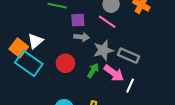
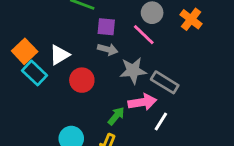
white triangle: (35, 41) -> (60, 55), moved
cyan rectangle: (29, 63) -> (34, 73), size x0.7
green arrow: (93, 71) -> (116, 116), moved
pink arrow: (114, 73) -> (142, 102), turned -54

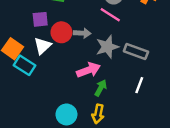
purple square: (106, 27) -> (40, 19), moved
red circle: (82, 80) -> (61, 32), moved
pink arrow: (142, 102) -> (88, 70), moved

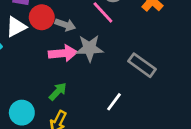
gray rectangle: (136, 51) -> (142, 65), moved
pink arrow: (88, 70) -> (63, 53), moved
green arrow: (101, 88) -> (58, 91), moved

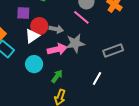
white triangle: (16, 27) -> (32, 36), moved
gray rectangle: (142, 65) -> (113, 51), turned -48
cyan circle: (22, 113) -> (34, 64), moved

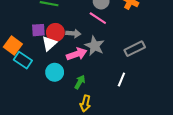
purple square: (23, 13) -> (38, 30), moved
gray star: (75, 43) -> (95, 46), turned -30

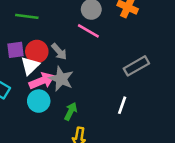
gray arrow: (73, 33) -> (59, 52), turned 48
gray star: (95, 46) -> (61, 79), moved
pink arrow: (77, 54) -> (42, 81), moved

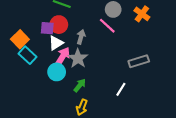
red circle: (37, 51) -> (59, 25), moved
gray arrow: (59, 52) -> (81, 37), turned -136
pink arrow: (42, 81) -> (62, 57), turned -48

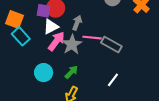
pink line: (107, 26) -> (92, 38), moved, turned -42
orange square: (20, 39) -> (15, 20), turned -30
gray rectangle: (139, 61) -> (111, 44), moved, turned 42
cyan circle: (57, 72) -> (44, 73), moved

